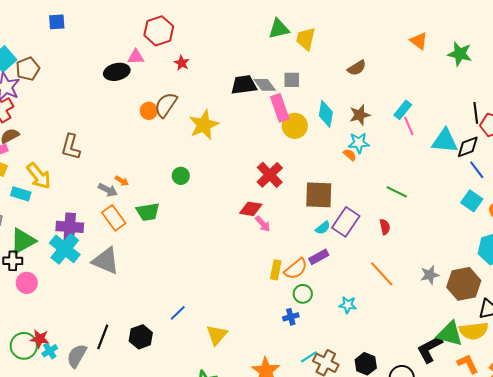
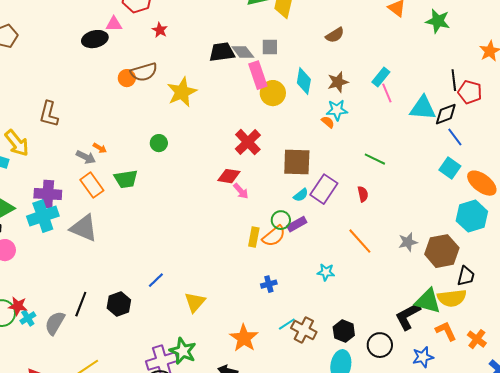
brown semicircle: (166, 105) -> (144, 72), turned -140
cyan cross: (65, 249) -> (43, 216), turned 32
green circle: (303, 294) -> (281, 220), moved

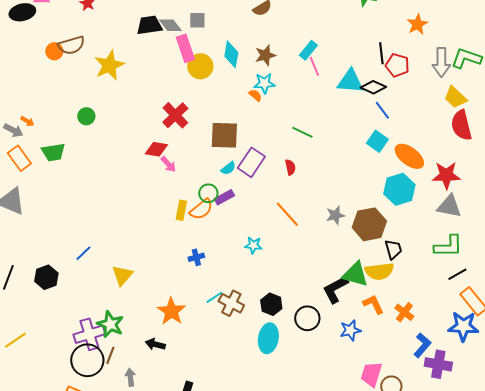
black diamond: (446, 114) -> (373, 87), turned 45
black trapezoid: (466, 276) -> (393, 249), turned -30

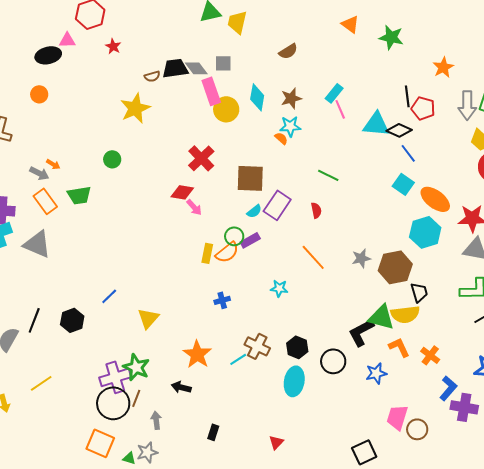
brown semicircle: (71, 45) -> (152, 76), moved, size x0.6
orange circle: (54, 51) -> (39, 94), moved
cyan line: (214, 297) -> (238, 359), moved

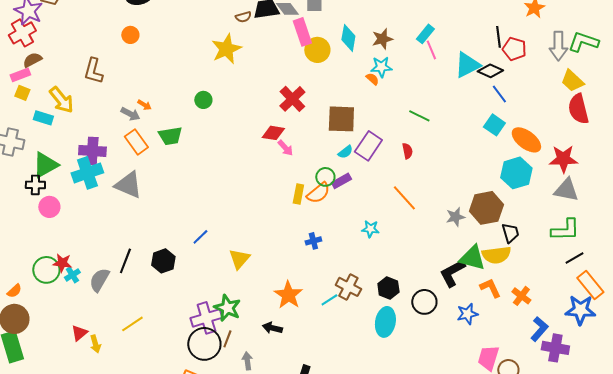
cyan triangle: (376, 124) -> (467, 65), turned -32
gray star: (361, 258) -> (455, 217), moved

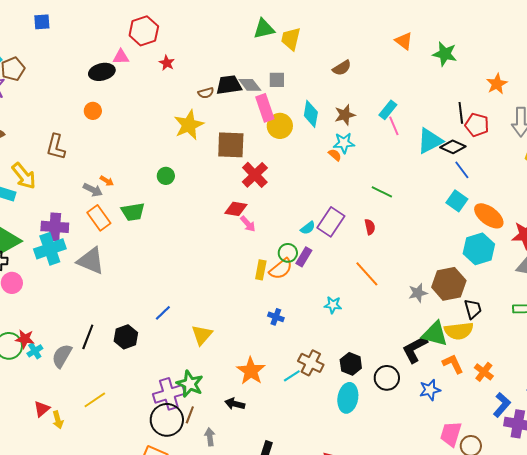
brown square: (341, 119) -> (231, 145), moved
purple rectangle: (341, 181) -> (304, 257), turned -30
blue cross: (313, 241) -> (276, 317), turned 35

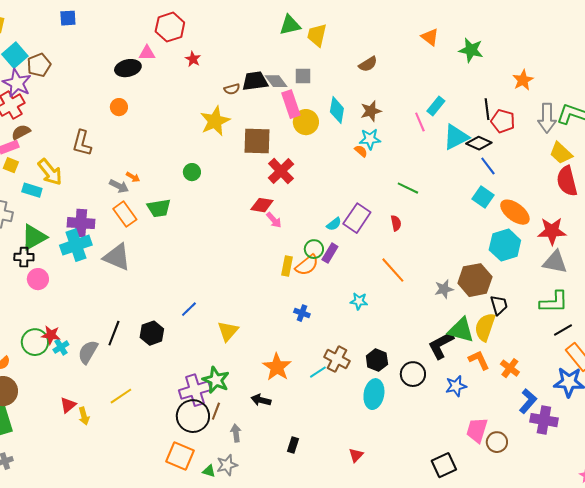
cyan rectangle: (388, 110) -> (436, 106), moved
yellow semicircle: (459, 331) -> (485, 327), turned 116

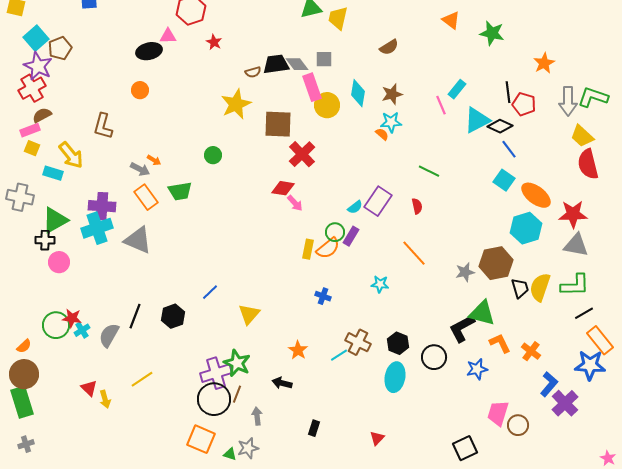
yellow semicircle: (485, 327) -> (540, 287), moved
orange star: (277, 367) -> (298, 350), size x0.7
red triangle: (68, 405) -> (89, 388), turned -36
purple cross: (544, 420) -> (565, 403), turned 36

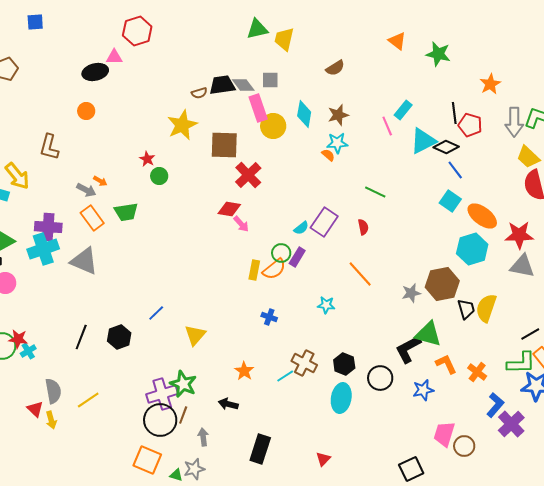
red star: (214, 42) -> (147, 159), moved
green L-shape: (575, 285) -> (521, 363), moved
gray semicircle: (109, 335) -> (53, 391), moved, turned 140
black rectangle: (314, 428) -> (260, 449), size x1.8

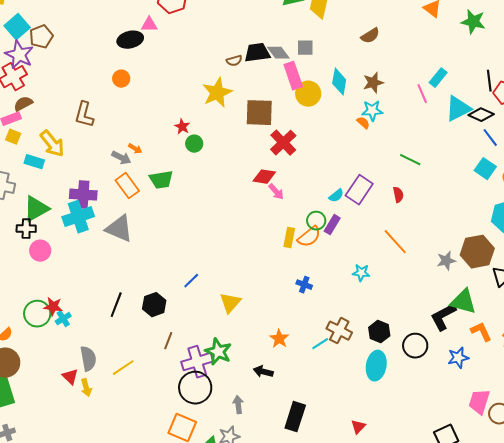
brown line: (183, 415) -> (168, 341), moved

